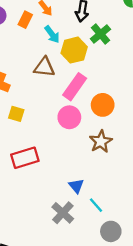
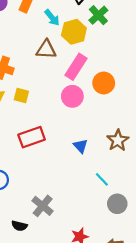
brown star: (101, 141) -> (118, 140), moved
blue triangle: (76, 186) -> (81, 146), moved
gray cross: (63, 213) -> (43, 206), moved

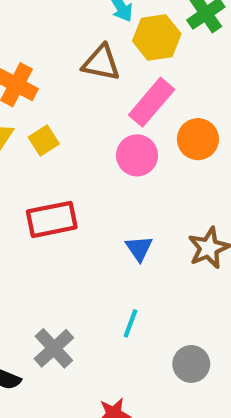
yellow square: (21, 95) -> (44, 141), turned 35
cyan line: (102, 179) -> (131, 323), moved, turned 56

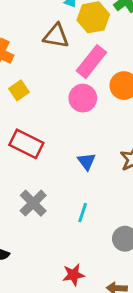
red rectangle: (52, 219) -> (26, 144), turned 40
gray cross: (54, 348) -> (33, 203), moved

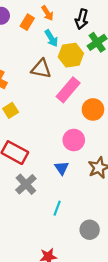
pink circle: (83, 98) -> (74, 140), moved
gray cross: (33, 203) -> (26, 184), moved

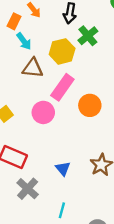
cyan arrow: (51, 38) -> (24, 41), moved
pink circle: (74, 140) -> (43, 112), moved

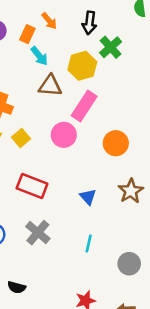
orange circle: (90, 105) -> (116, 143), moved
gray cross: (28, 189) -> (38, 233), moved

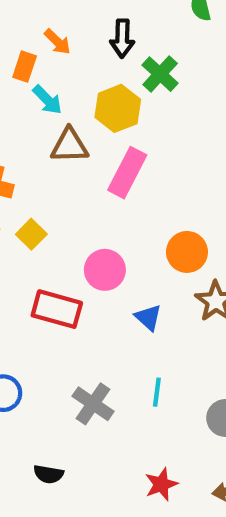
pink circle: (64, 135) -> (105, 270), moved
orange circle: (116, 143) -> (187, 252), moved
gray cross: (38, 233) -> (93, 404), moved

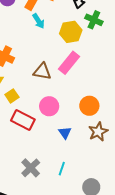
green cross: (160, 74) -> (94, 20), turned -30
brown triangle: (69, 146) -> (42, 72), moved
yellow square: (31, 234) -> (12, 96), moved

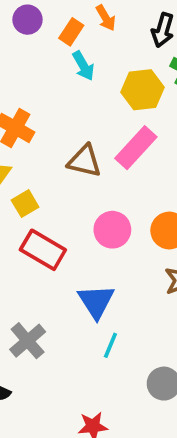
pink circle: (49, 106) -> (112, 230), moved
blue triangle: (65, 133) -> (96, 301), moved, size x1.5
gray cross: (31, 168) -> (28, 341), moved

